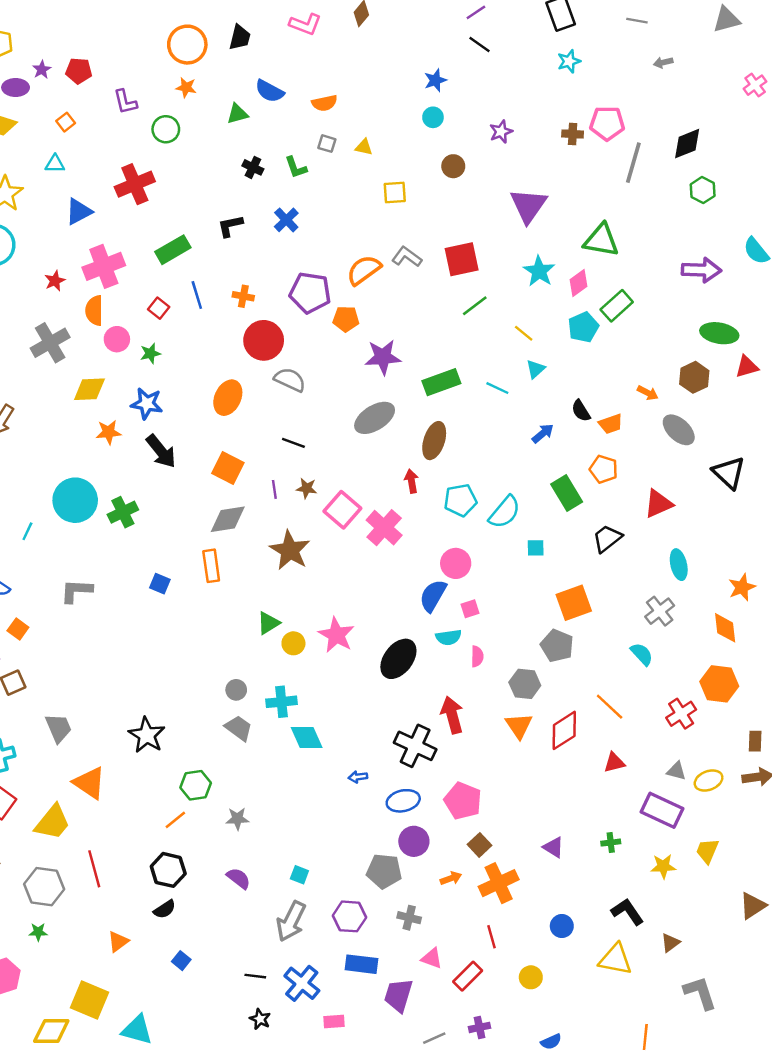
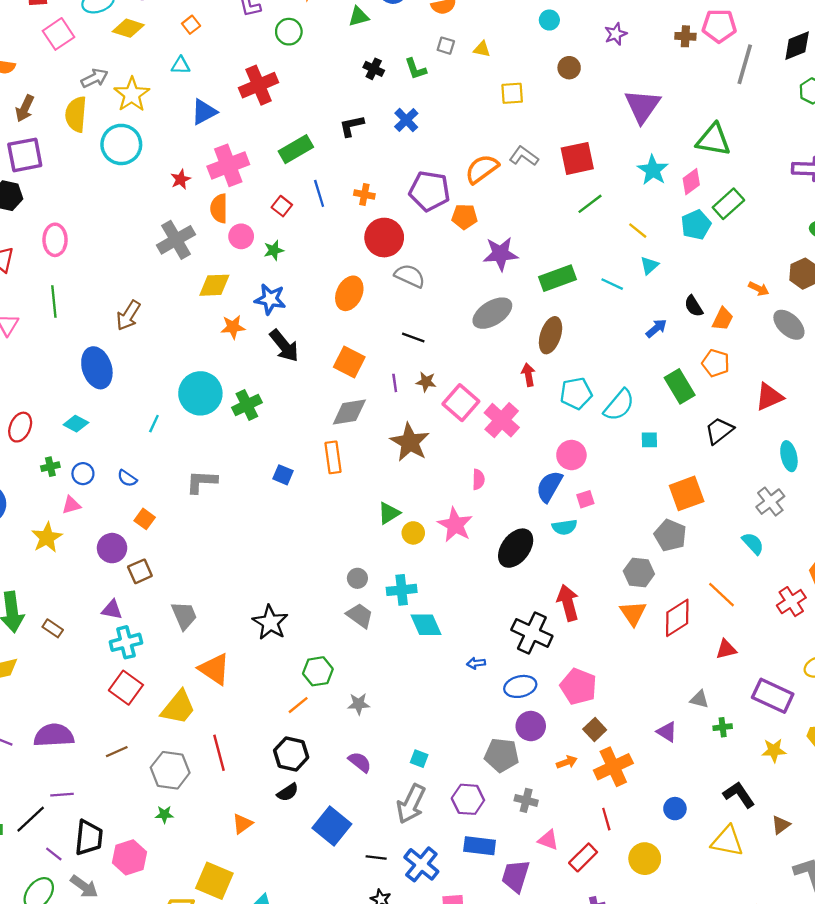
orange trapezoid: (611, 424) -> (723, 319), turned -45
pink semicircle: (477, 656) -> (478, 479), moved
gray triangle: (676, 771) -> (699, 699), moved
blue square: (181, 961) -> (332, 826), moved, size x2.0
yellow circle: (531, 977) -> (645, 859), size x1.4

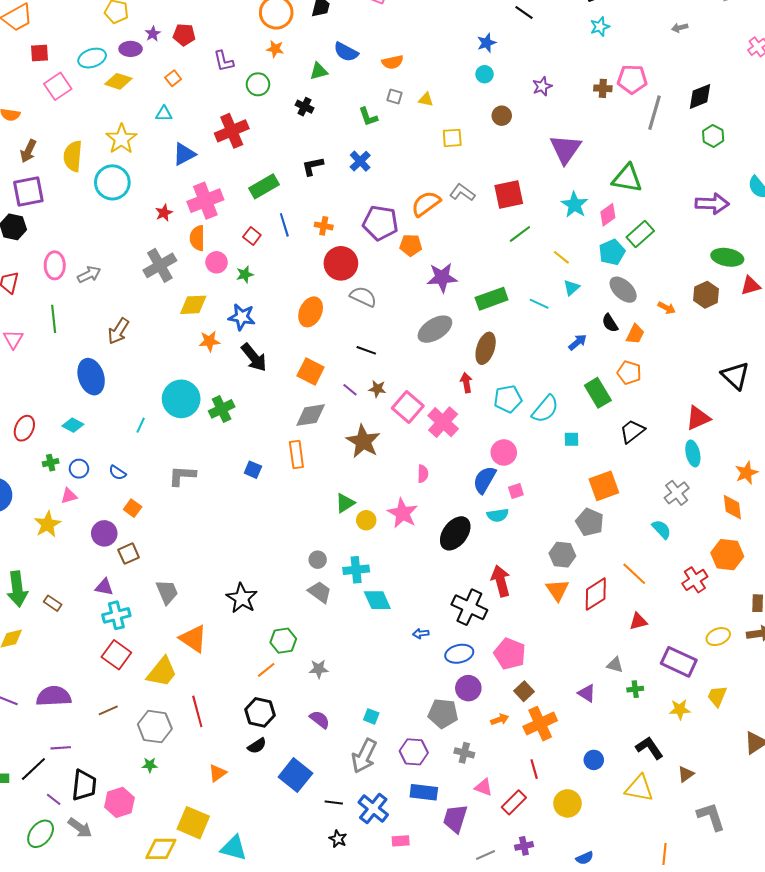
black cross: (374, 69) -> (305, 107), moved
gray arrow: (95, 78) -> (89, 274), moved
gray ellipse: (789, 325) -> (623, 290), moved
purple line: (395, 383) -> (350, 390), turned -42
red triangle: (769, 397) -> (698, 418), moved

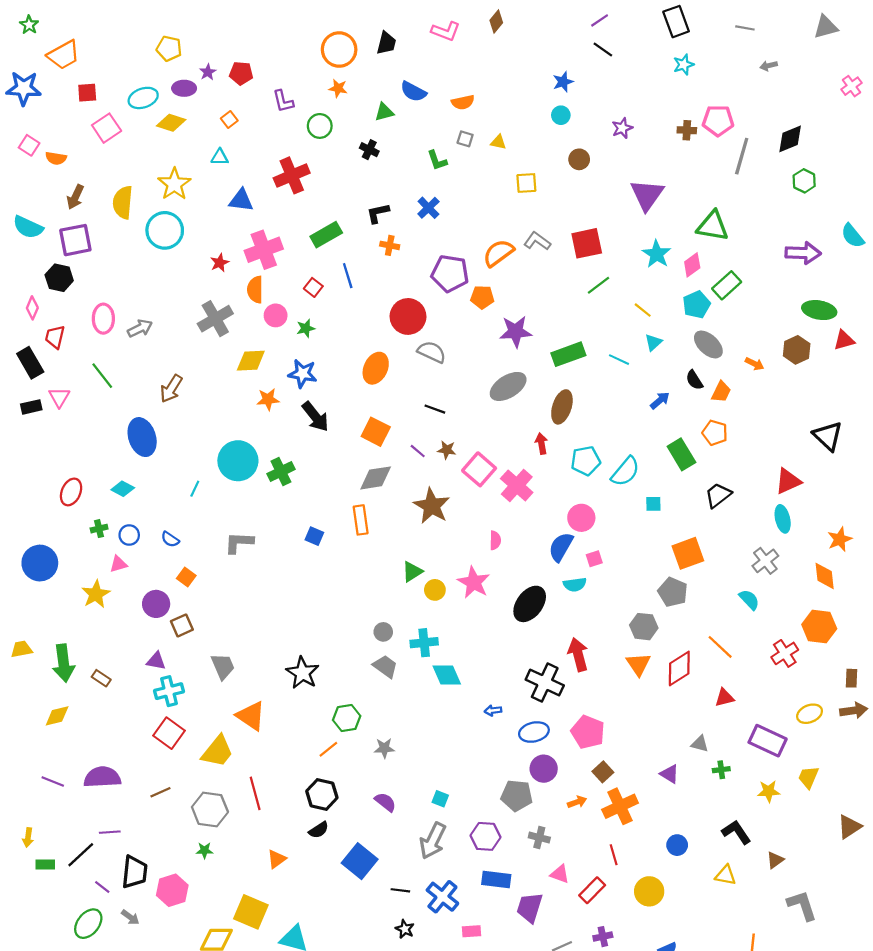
blue triangle: (184, 154) -> (241, 200), turned 35
orange cross: (324, 226) -> (390, 245), moved
green line: (54, 319) -> (102, 376), turned -32
yellow triangle: (639, 788) -> (726, 875), size x0.7
gray arrow: (80, 828) -> (130, 917), size x0.7

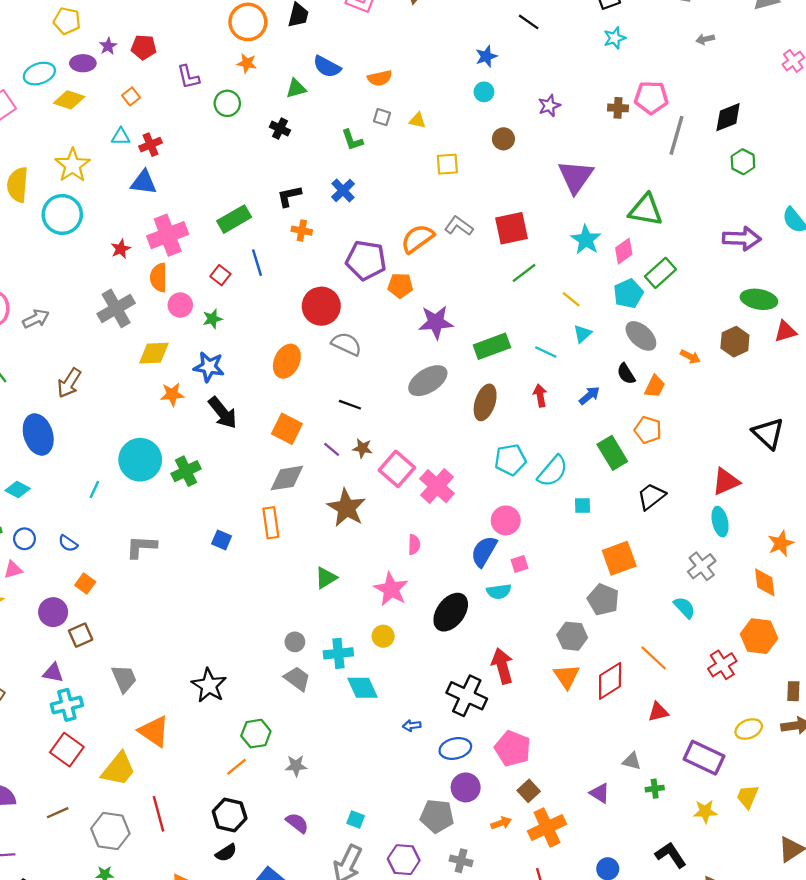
red cross: (292, 175) -> (151, 145), moved, size x0.6
red arrow: (541, 444) -> (540, 396), moved
yellow circle: (435, 590) -> (383, 636), moved

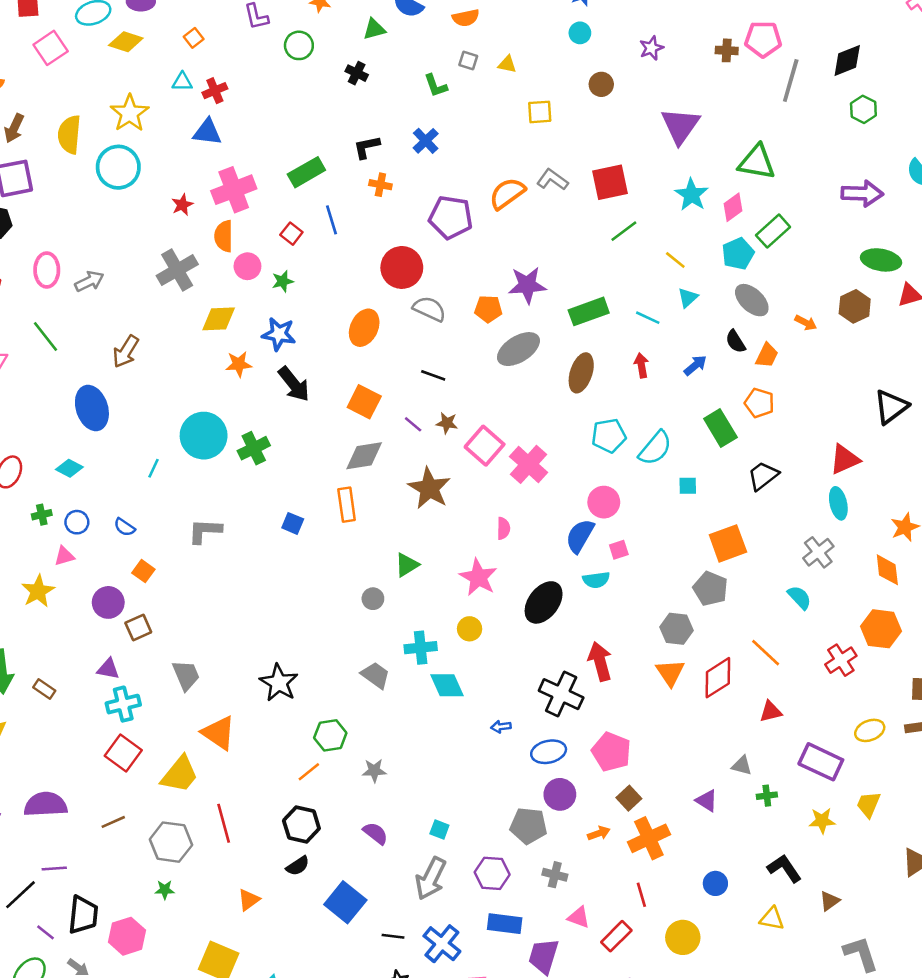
orange pentagon: (400, 286) -> (488, 309), moved
black triangle: (768, 433) -> (891, 407), turned 40
gray circle: (295, 642) -> (373, 599), moved

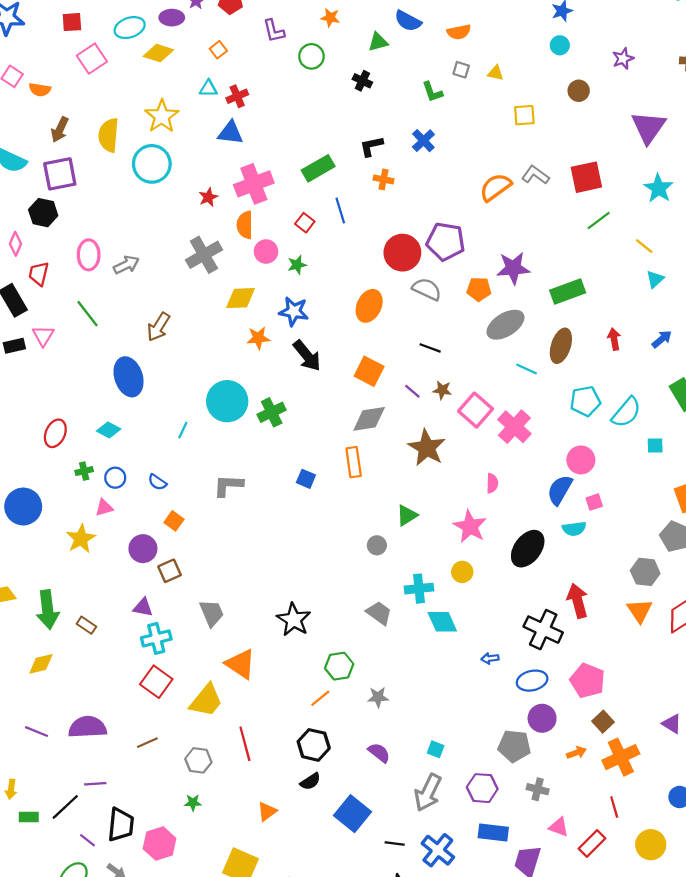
purple pentagon: (451, 217) -> (446, 242), moved
cyan line: (648, 318) -> (527, 369), moved
gray hexagon: (171, 842) -> (198, 760), size x0.7

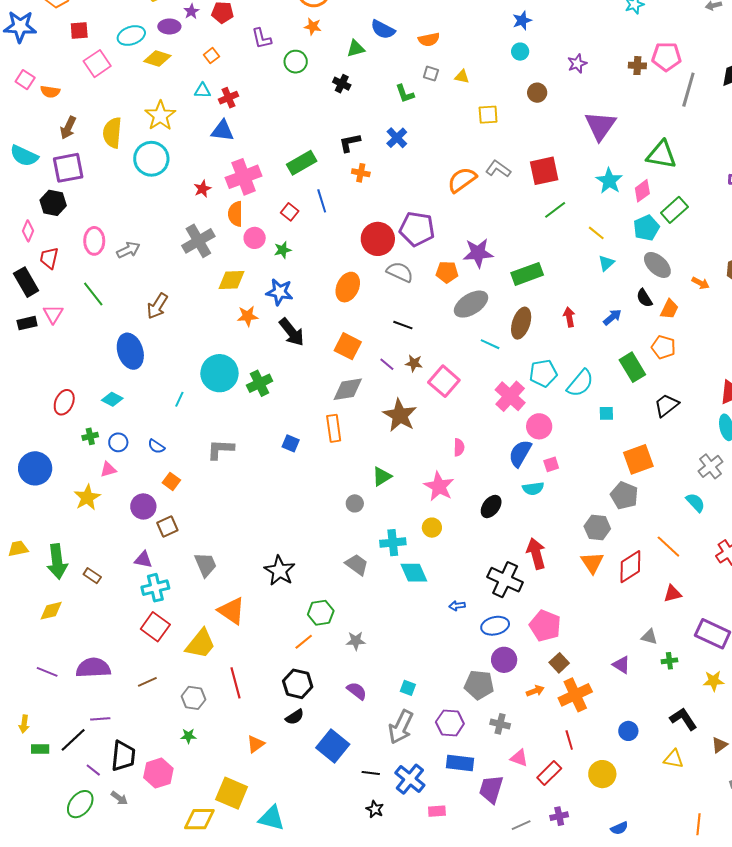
pink cross: (514, 427) -> (510, 396), moved
black ellipse: (528, 549) -> (491, 506), size x0.7

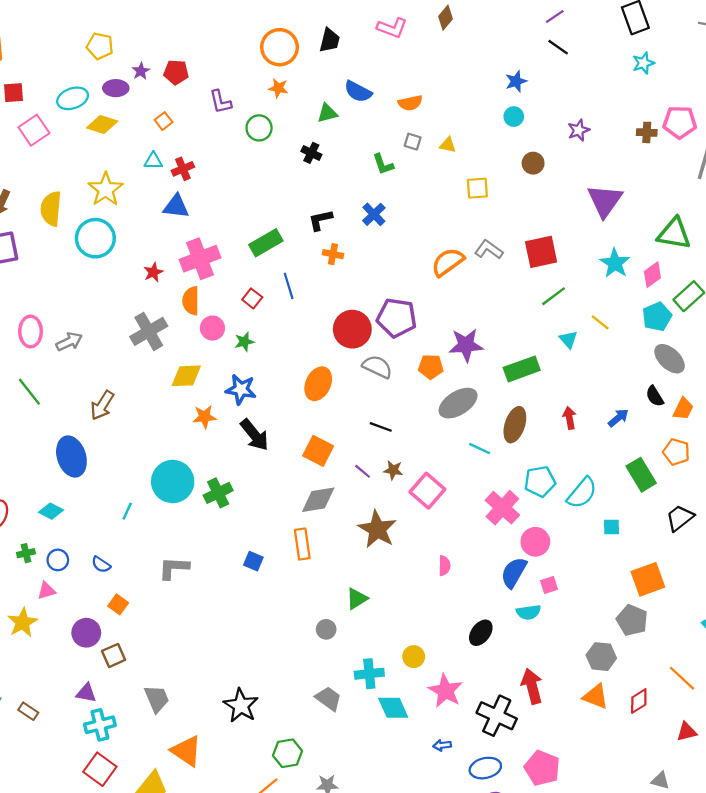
cyan triangle: (606, 263) -> (568, 339), moved, turned -30
pink star: (439, 486) -> (446, 691), moved
orange triangle: (592, 563) -> (596, 696), turned -35
red diamond: (630, 567) -> (639, 701), size x0.7

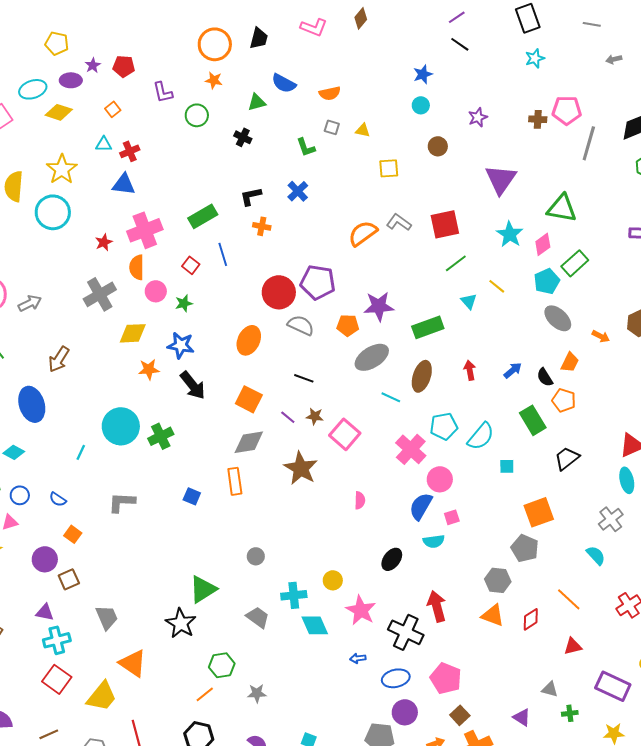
black semicircle: (655, 396) -> (545, 377), moved
green triangle: (357, 599) -> (203, 589), moved, size x1.4

